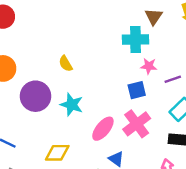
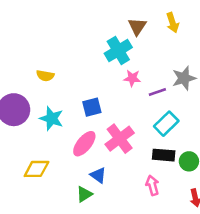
cyan cross: (135, 40) -> (118, 50), turned -30
yellow semicircle: (66, 64) -> (45, 76), turned -49
blue square: (137, 90) -> (92, 107), moved

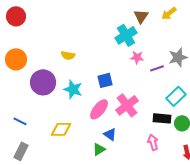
yellow arrow: (173, 23) -> (169, 13), turned 70
cyan rectangle: (166, 124) -> (176, 96), moved

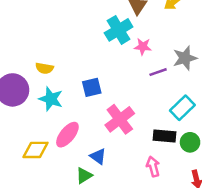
yellow semicircle: (68, 55) -> (44, 68), moved
pink star: (137, 57) -> (143, 47), moved
pink ellipse: (99, 109) -> (67, 135), moved

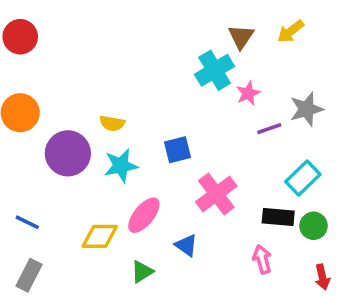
pink star: (143, 47) -> (248, 93), turned -30
cyan star: (51, 99) -> (121, 166), turned -30
green triangle: (84, 175) -> (142, 272), moved

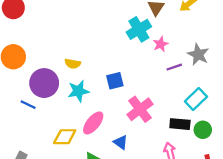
gray star: (306, 109) -> (198, 54), turned -30
blue line: (27, 222) -> (28, 105), moved

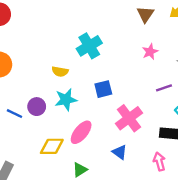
cyan cross: (139, 29) -> (89, 46), moved
purple line: (174, 67) -> (164, 88), moved
purple circle: (44, 83) -> (37, 107), moved, size x0.6
blue triangle: (121, 142) -> (120, 152), moved

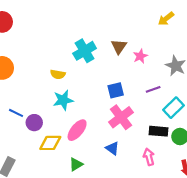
brown triangle: (145, 14) -> (119, 47), moved
blue square: (103, 89) -> (116, 90), moved
purple circle: (37, 107) -> (34, 123), moved

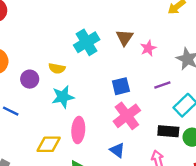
purple circle: (34, 123) -> (30, 79), moved
pink ellipse: (77, 130) -> (78, 130), turned -35

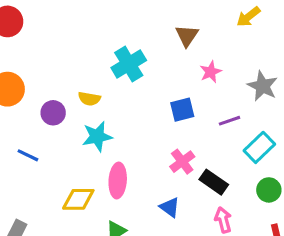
brown triangle: (125, 38) -> (187, 36), moved
blue square: (121, 86) -> (182, 110), moved
pink cross: (127, 116) -> (182, 162), size x0.7
black rectangle: (168, 131) -> (214, 182), moved, turned 30

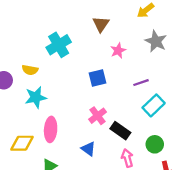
gray star: (263, 86) -> (156, 41), moved
purple line: (229, 121) -> (141, 83), moved
green circle: (269, 190) -> (155, 144), moved

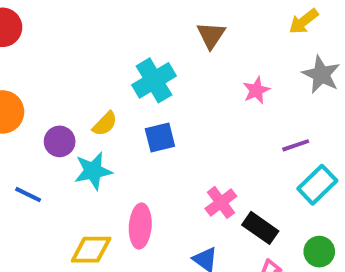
brown triangle: (101, 24) -> (211, 35), moved
yellow semicircle: (30, 70) -> (105, 124), turned -56
blue square: (98, 78) -> (160, 137), moved
cyan star: (36, 97) -> (93, 171), moved

